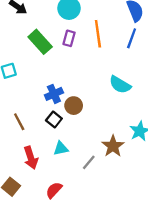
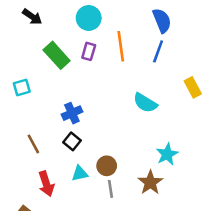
brown circle: (74, 106) -> (107, 166), moved
brown star: (113, 146) -> (150, 182), moved
gray line: (89, 162) -> (111, 189), turned -49

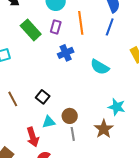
blue cross: (72, 113) -> (66, 53), moved
cyan star: (167, 154) -> (117, 107), turned -30
red arrow: (46, 184) -> (33, 137), moved

